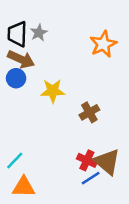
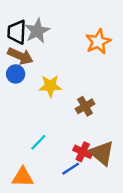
gray star: (39, 33) -> (37, 31), size x1.5
cyan line: (15, 160) -> (38, 142), moved
blue line: (91, 178) -> (71, 169), moved

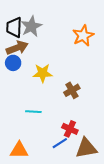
brown arrow: (20, 56) -> (17, 48), turned -45
cyan line: (38, 142) -> (33, 112), moved, turned 49
brown triangle: (102, 153) -> (86, 148), moved, turned -50

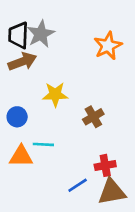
blue circle: (13, 63) -> (17, 117), moved
red cross: (70, 129) -> (105, 165), moved, turned -35
orange triangle: (19, 150) -> (21, 156), moved

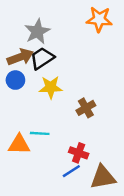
black trapezoid: (18, 35) -> (42, 58), moved, turned 55
orange star: (108, 46) -> (99, 19), moved, turned 30
blue circle: (17, 117) -> (15, 80), moved
red cross: (105, 165) -> (79, 153), moved, turned 30

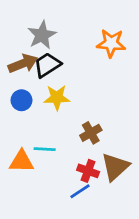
orange star: (99, 19) -> (111, 43), moved
blue circle: (15, 80) -> (21, 100), moved
brown cross: (86, 108) -> (91, 133), moved
brown triangle: (103, 177) -> (115, 167), moved, turned -32

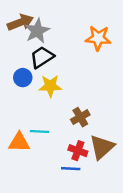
brown arrow: (23, 64) -> (20, 22), moved
blue circle: (21, 100) -> (23, 78), moved
blue line: (80, 191) -> (71, 169), turned 36

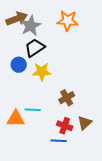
orange star: (98, 38) -> (68, 21), moved
brown triangle: (102, 147) -> (85, 123), size x0.7

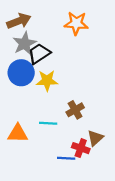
gray star: (31, 26) -> (25, 44), moved
blue circle: (19, 65) -> (21, 73), size x1.5
cyan line: (33, 110) -> (48, 123), moved
red cross: (65, 126) -> (81, 148), moved

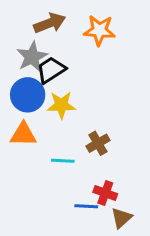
brown arrow: (19, 21) -> (50, 23), moved
orange triangle: (18, 133) -> (23, 134), moved
brown triangle: (95, 138) -> (121, 218), moved

